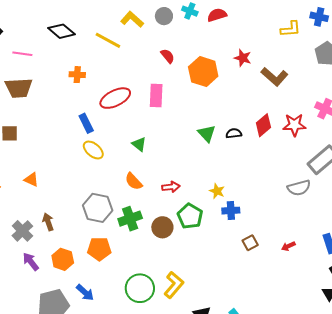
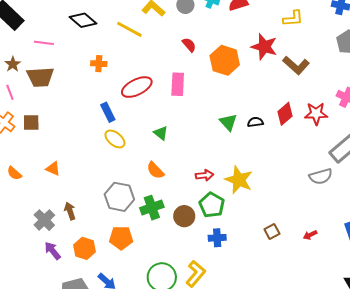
yellow L-shape: (291, 29) -> (293, 18), moved
red star: (243, 58) -> (264, 47), size x1.5
red arrow: (171, 187) -> (205, 175), moved
yellow star: (217, 191) -> (239, 180), size x1.8
blue cross: (231, 211) -> (217, 238), moved

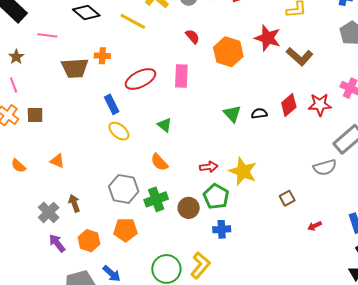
brown trapezoid: (40, 77) -> (75, 68), moved
brown square: (272, 231) -> (287, 198), moved

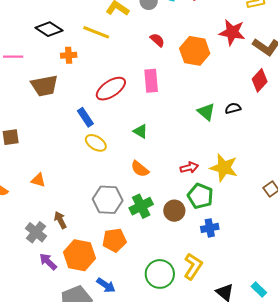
orange cross: (102, 56) -> (69, 55), moved
red diamond: (289, 105) -> (260, 80), moved
orange hexagon: (89, 241) -> (79, 255), size x1.4

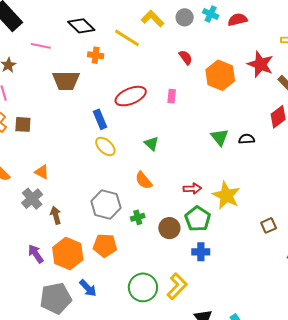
pink rectangle: (151, 81) -> (172, 96), size x0.6
green cross: (141, 206) -> (138, 217), size x0.6
gray cross: (36, 232) -> (32, 199), moved

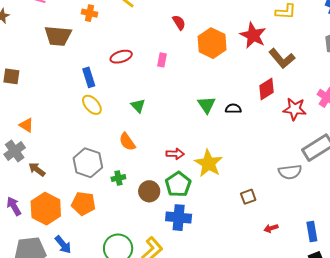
red ellipse: (131, 96) -> (121, 57), size x0.7
brown arrow: (56, 215) -> (37, 169), turned -42
blue cross: (201, 252) -> (179, 218), size x1.4

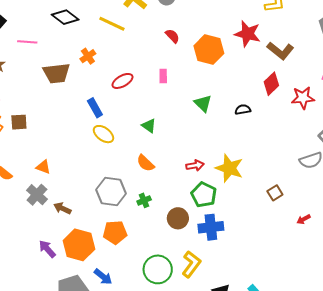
orange cross: (89, 13) -> (88, 56), moved, turned -35
green triangle: (207, 105) -> (203, 103), moved
brown circle: (149, 191) -> (178, 218), moved

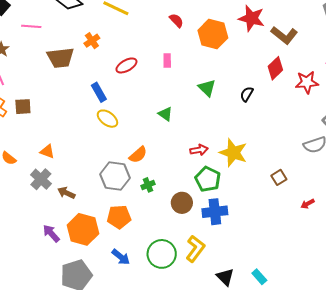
black semicircle: (243, 110) -> (247, 94), turned -49
green triangle: (149, 126) -> (165, 114), moved
orange semicircle: (145, 163) -> (138, 155), moved, turned -84
blue arrow: (103, 277) -> (121, 257), moved

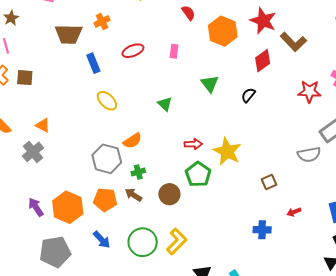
red diamond: (275, 68) -> (263, 61), moved
blue rectangle: (99, 92) -> (93, 63), moved
brown arrow: (66, 193) -> (133, 195), moved
blue cross: (215, 212) -> (262, 230), moved, size x0.7

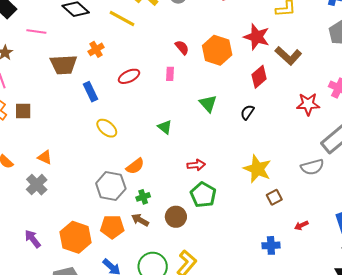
red semicircle: (188, 13) -> (182, 47), moved
yellow star: (227, 151) -> (257, 169), moved
purple arrow: (36, 207) -> (33, 239), moved

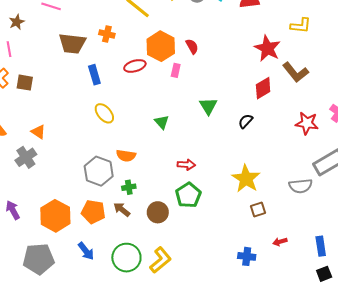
orange cross: (96, 49) -> (107, 34), turned 35
orange hexagon: (217, 50) -> (161, 46), moved
orange semicircle: (135, 166) -> (126, 156), turned 36

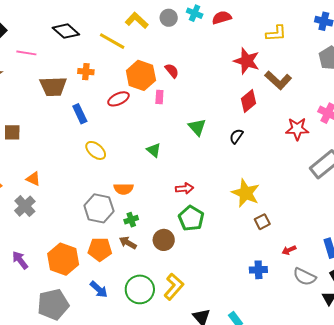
gray semicircle: (300, 186) -> (305, 277), moved, turned 40

